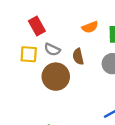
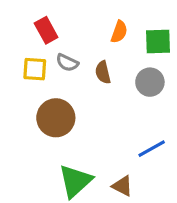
orange semicircle: (90, 27) -> (119, 32), turned -49
brown circle: (56, 77) -> (56, 118), moved

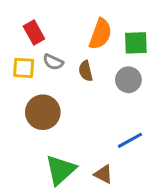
orange semicircle: (119, 32) -> (100, 34), size x1.5

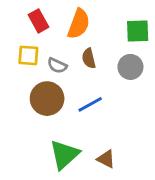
orange semicircle: (100, 34) -> (79, 24), moved
gray semicircle: (53, 62) -> (57, 65), moved
blue line: (130, 140) -> (90, 104), moved

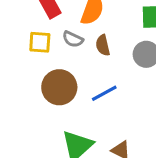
gray semicircle: (57, 65) -> (73, 39), moved

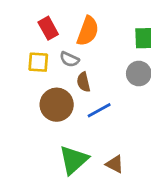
brown semicircle: (103, 45) -> (84, 82), moved

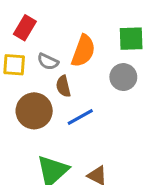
red rectangle: (48, 28) -> (25, 28), turned 60
orange semicircle: (88, 31) -> (83, 51), moved

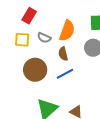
brown semicircle: (63, 86) -> (63, 54), moved

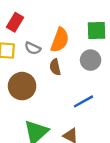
blue line: (65, 74) -> (83, 101), moved

